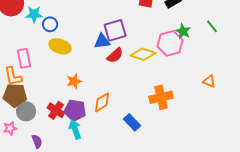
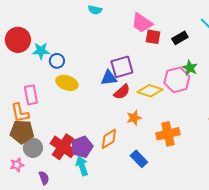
orange star: (74, 81) -> (134, 118), moved
red cross: (56, 110) -> (63, 147), size x1.4
purple pentagon: (75, 110) -> (82, 147), turned -30

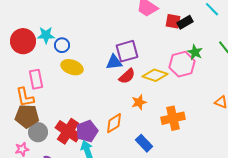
red square: (153, 37) -> (173, 21), moved
red circle: (18, 40) -> (23, 41), moved

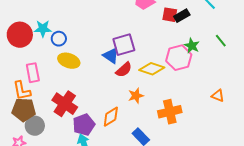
blue triangle: (114, 62) -> (111, 56), turned 42
red cross: (68, 131) -> (65, 104), moved

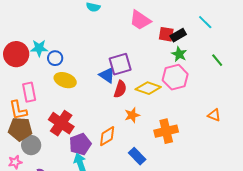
green star: (192, 46) -> (179, 54), moved
red semicircle: (124, 70) -> (120, 89), turned -30

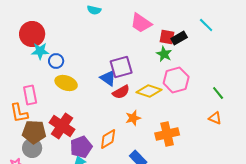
red circle: (16, 54) -> (32, 34), moved
green star: (179, 54) -> (164, 54), moved
green line: (217, 60) -> (218, 93), moved
red semicircle: (120, 89) -> (121, 92), turned 42
brown pentagon: (20, 129) -> (34, 132), moved

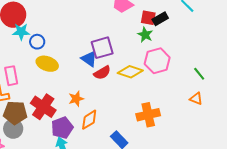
orange star: (133, 118) -> (76, 99), moved

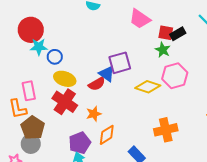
red semicircle: (102, 73) -> (97, 84), moved
red cross: (43, 107) -> (65, 102), moved
brown pentagon: (15, 113) -> (33, 128), turned 30

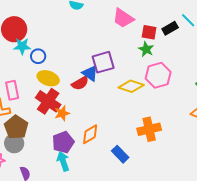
black rectangle: (178, 34) -> (170, 28), moved
orange star: (94, 114) -> (62, 113), moved

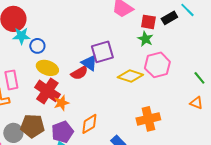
brown pentagon: (16, 127) -> (32, 126), moved, turned -30

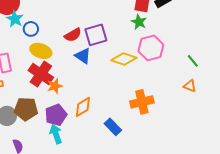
cyan star: (21, 36) -> (15, 19), turned 30
blue triangle: (89, 63) -> (83, 56), moved
red semicircle: (79, 73) -> (73, 35), moved

